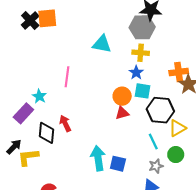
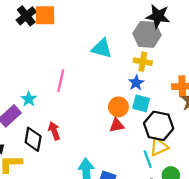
yellow triangle: (177, 128) -> (159, 147), moved

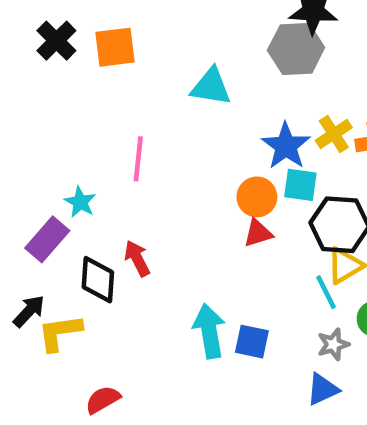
orange square: (45, 15) -> (115, 47), moved
yellow cross: (143, 62) -> (334, 134), moved, turned -36
blue star: (136, 83) -> (286, 146), size x1.5

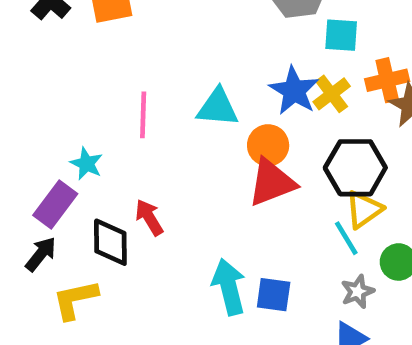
cyan triangle: (211, 87) -> (218, 107), moved
yellow cross: (334, 134) -> (332, 94), moved
cyan square: (300, 185) -> (341, 35), moved
red triangle: (258, 233) -> (272, 183), size x1.6
black arrow: (29, 311) -> (41, 254), moved

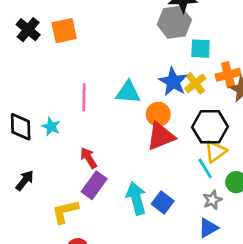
purple rectangle: (55, 204) -> (94, 185), moved
black diamond: (110, 242) -> (21, 127), moved
blue square: (274, 295) -> (163, 202), turned 30
yellow L-shape: (75, 300) -> (65, 212), moved

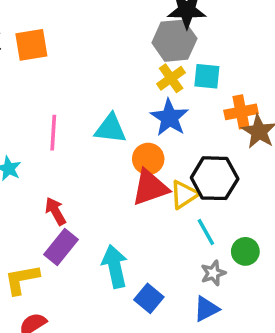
yellow cross: (195, 83) -> (171, 78), moved
yellow triangle: (215, 151) -> (184, 194), moved
blue square: (163, 202) -> (149, 298), moved

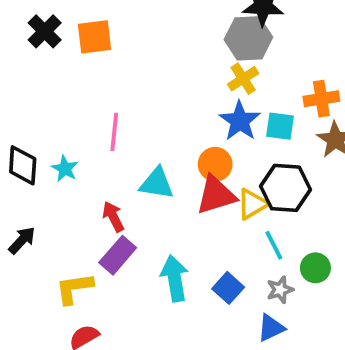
cyan square: (207, 76) -> (280, 126), moved
orange cross: (241, 112) -> (321, 99), moved
cyan triangle: (110, 129) -> (157, 183), moved
blue square: (149, 298) -> (228, 288), moved

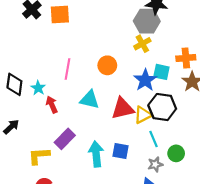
blue star: (240, 121) -> (145, 80), moved
orange circle: (215, 164) -> (107, 65), moved
red arrow: (113, 217) -> (52, 105), moved
blue square: (228, 288) -> (120, 151), moved, turned -35

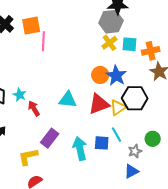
orange circle: (107, 65) -> (100, 75), moved
pink line: (67, 69) -> (43, 41), moved
cyan square: (161, 72) -> (130, 44), moved
cyan line: (153, 139) -> (117, 135), moved

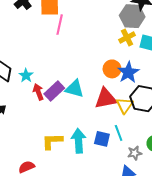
yellow triangle: (118, 108) -> (125, 105), turned -30
purple rectangle: (50, 138) -> (54, 91), moved
yellow L-shape: (28, 157) -> (52, 141), moved

